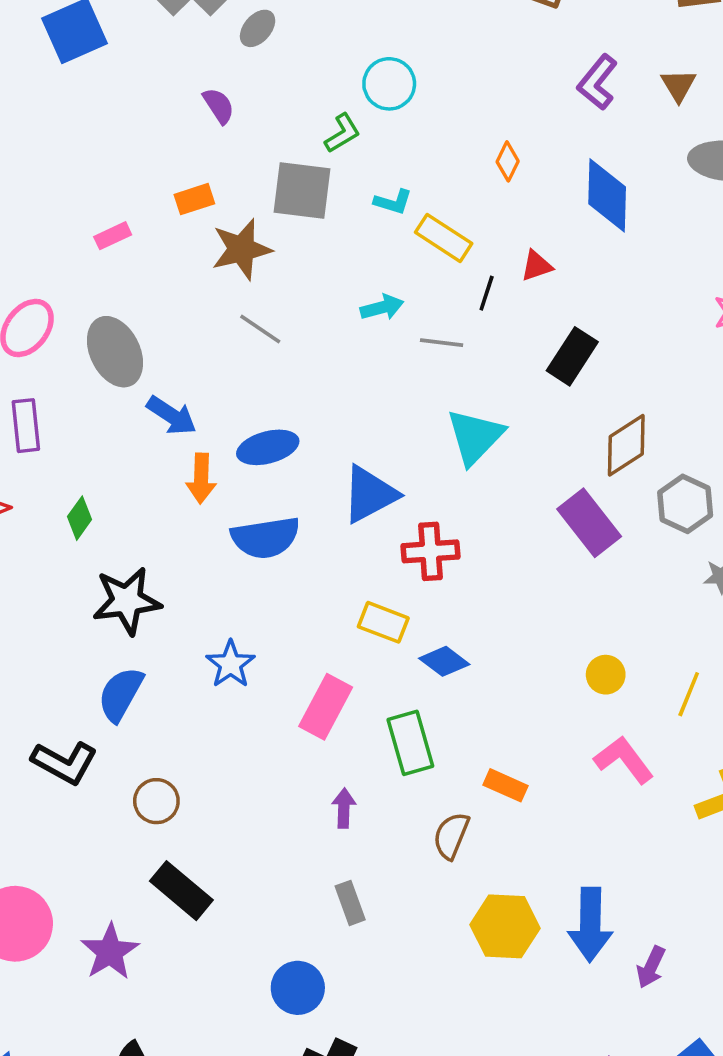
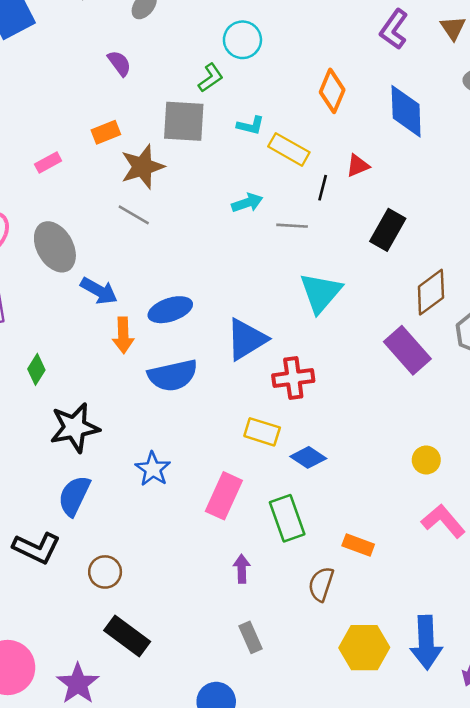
orange diamond: (508, 161) -> (332, 91), size x1.5
gray line: (260, 329) -> (134, 215), moved

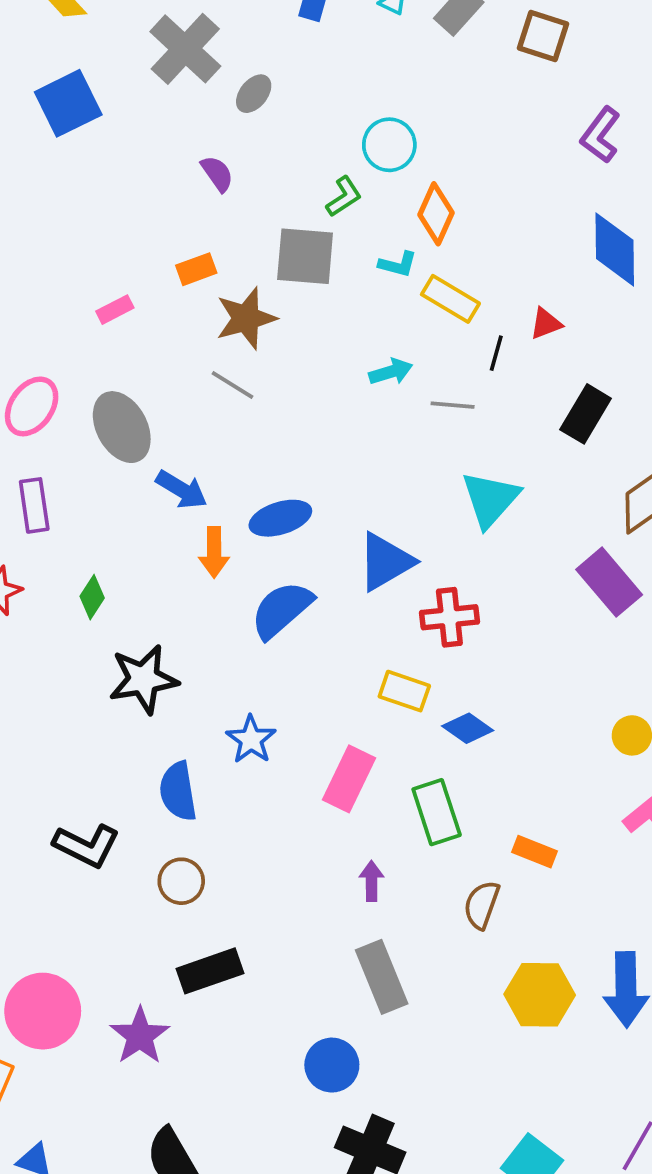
orange diamond: (332, 91) -> (436, 214), moved
blue semicircle: (173, 375) -> (282, 610), turned 150
blue semicircle: (74, 496) -> (178, 791), moved, turned -36
black rectangle: (127, 636) -> (210, 971), turned -57
gray rectangle: (250, 637) -> (382, 977), size x1.6

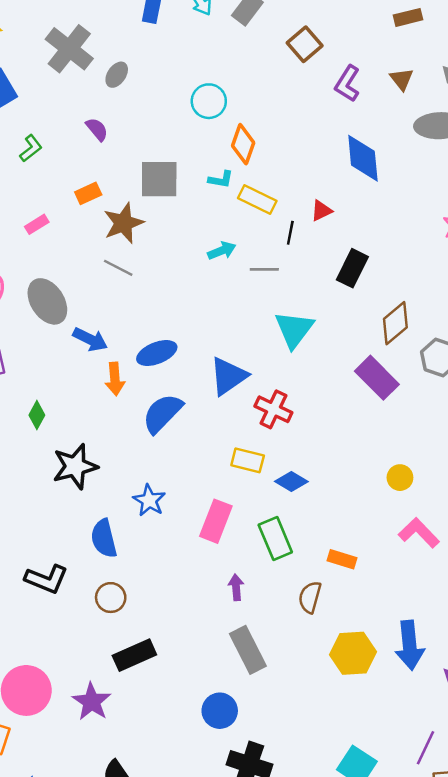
brown square: (543, 36) -> (305, 44), moved, turned 36
green L-shape: (344, 197) -> (31, 148), moved
red cross: (449, 617) -> (273, 409), turned 36

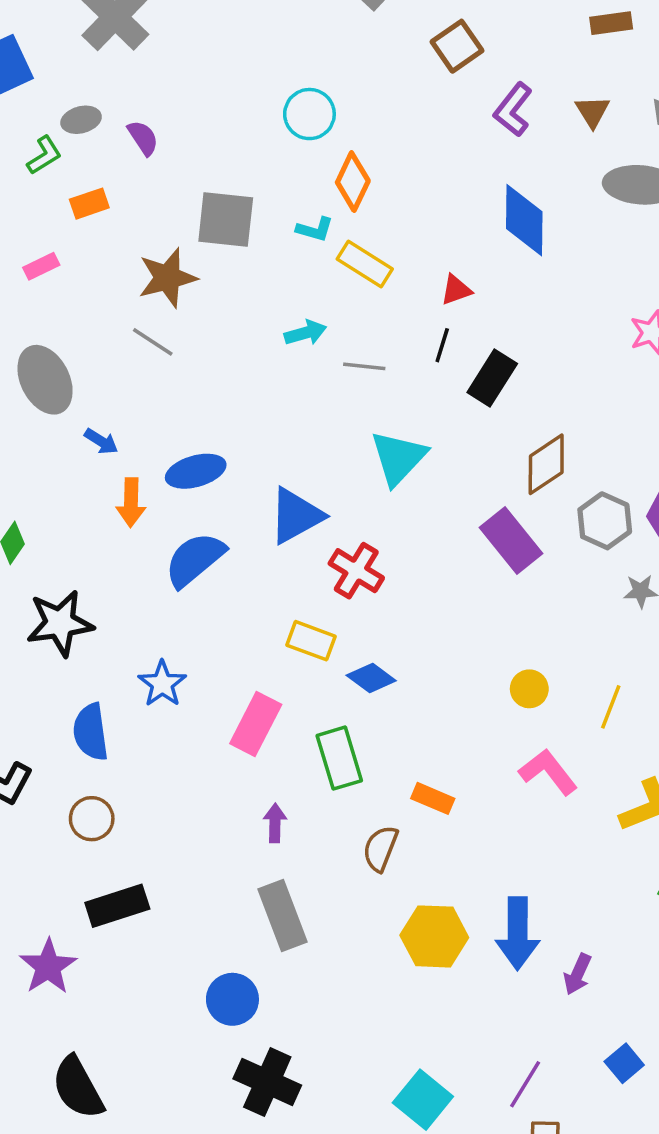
gray ellipse: (117, 75) -> (81, 120), moved, turned 35
orange rectangle: (88, 193) -> (89, 204), moved
black line: (290, 233) -> (442, 345), moved
blue arrow: (90, 339) -> (101, 441), size x0.7

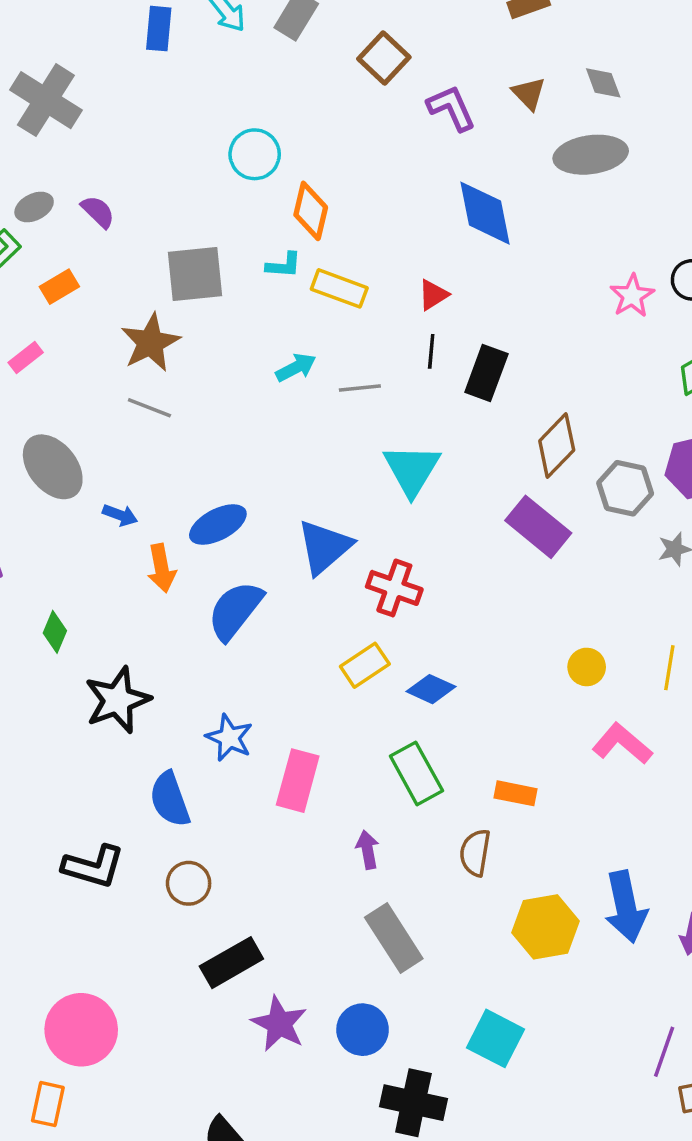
purple L-shape: (513, 110) -> (451, 108), turned 130
yellow rectangle: (311, 641) -> (365, 665), turned -42
pink rectangle: (256, 724) -> (298, 781), moved
purple star: (48, 967) -> (279, 1024), moved
cyan square: (423, 1100) -> (496, 1038), moved

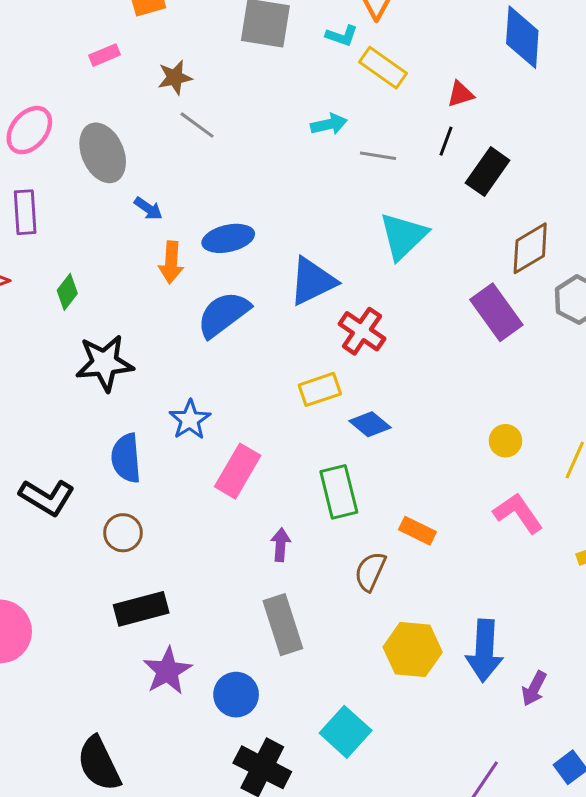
brown star: (150, 343) -> (175, 77), moved, size x0.7

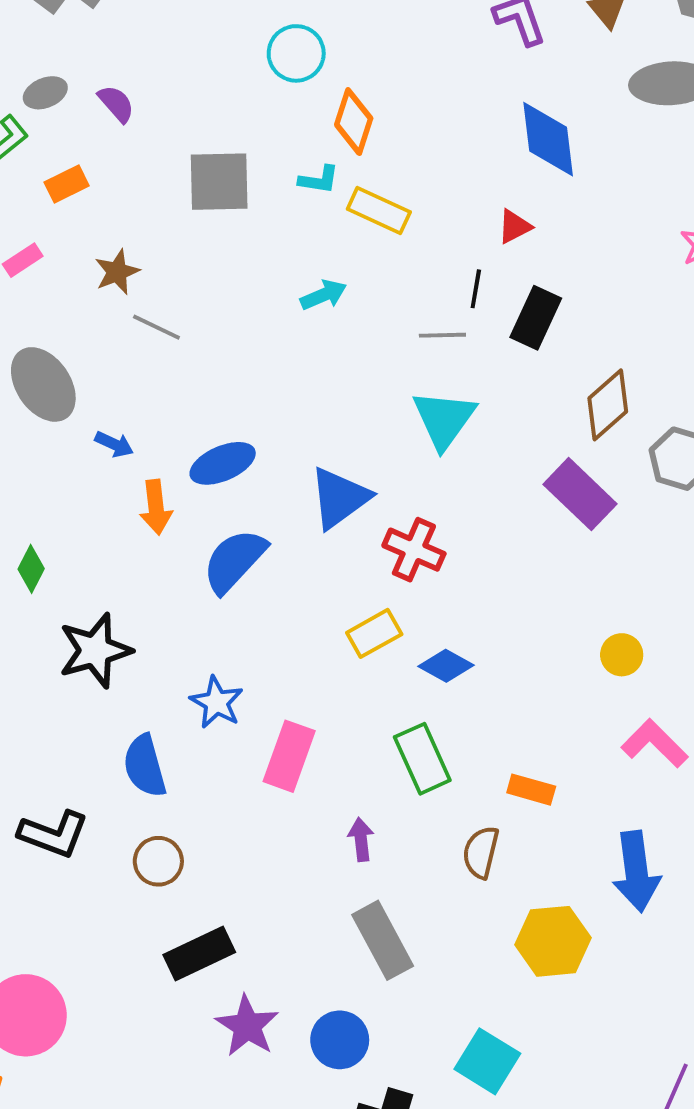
red triangle: (460, 94) -> (514, 227), moved
gray line: (378, 156) -> (442, 335), moved
blue arrow: (484, 651) -> (636, 871), moved

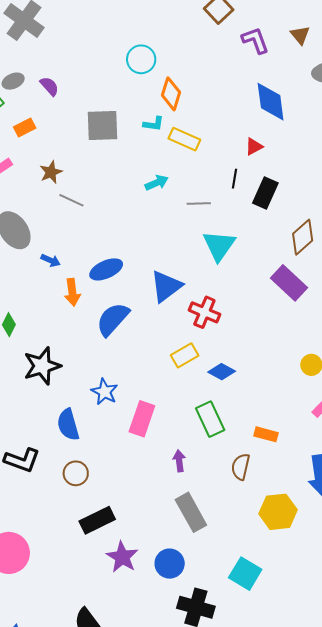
gray line: (442, 335) -> (199, 204), moved

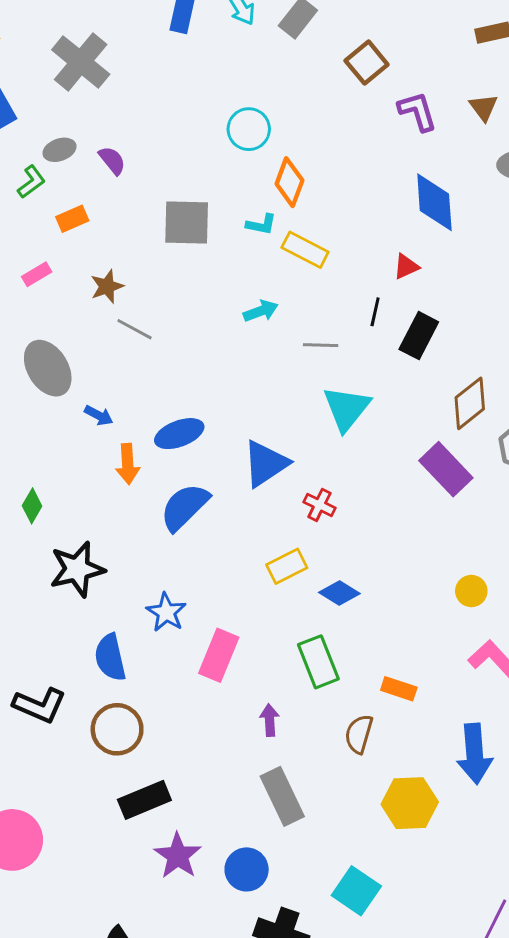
red cross: (204, 312) -> (319, 505), size x0.7
brown circle: (76, 473) -> (117, 729), size x1.4

